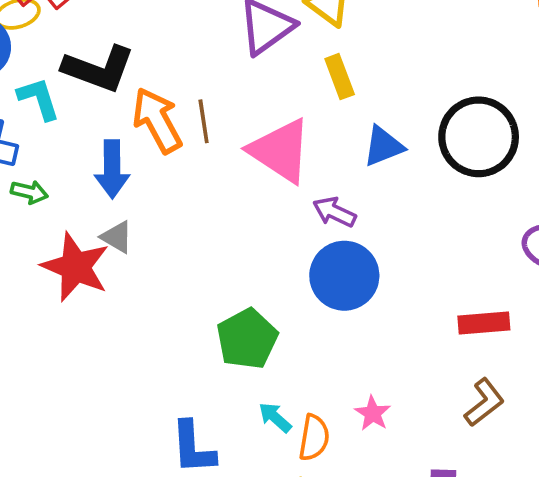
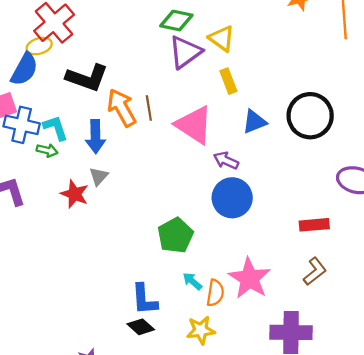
cyan L-shape: (39, 99) -> (56, 128), moved
gray triangle: (117, 237) -> (99, 176), turned 42
red star: (76, 267) -> (75, 194), size x0.7
pink star: (373, 413) -> (249, 278), size x2.0

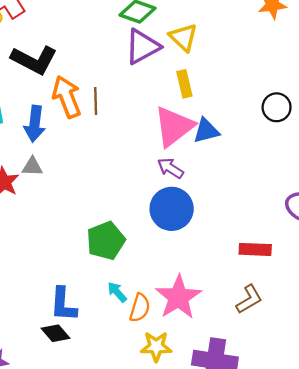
black circle: (310, 116) -> (277, 107), moved, size x0.6
pink triangle: (194, 125) -> (174, 126), moved, turned 42
gray triangle: (99, 176) -> (32, 167), turned 42
yellow star: (201, 330) -> (156, 347), moved

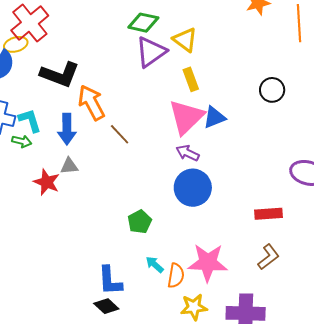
brown line: (96, 101) -> (120, 134), moved, turned -35
green pentagon: (106, 241) -> (140, 222), size x0.7
pink star: (178, 297) -> (208, 263), turned -30

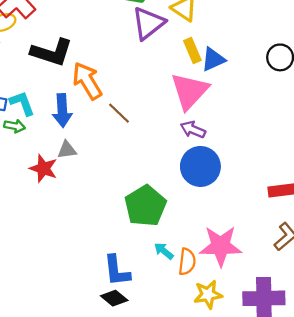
blue triangle: (214, 117) -> (213, 59), moved
green pentagon: (140, 222) -> (145, 206), size x1.6

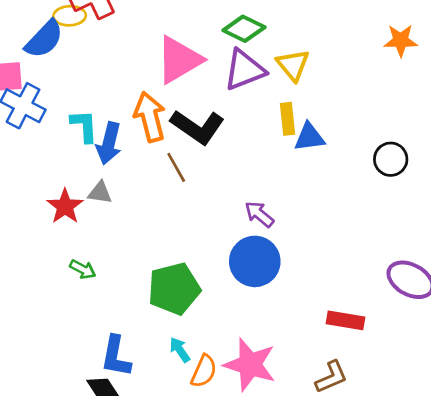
black L-shape: (52, 52) -> (197, 127), moved
pink triangle: (190, 91) -> (179, 60), moved
cyan L-shape: (22, 103) -> (84, 126), moved
green arrow: (15, 126) -> (83, 269), moved

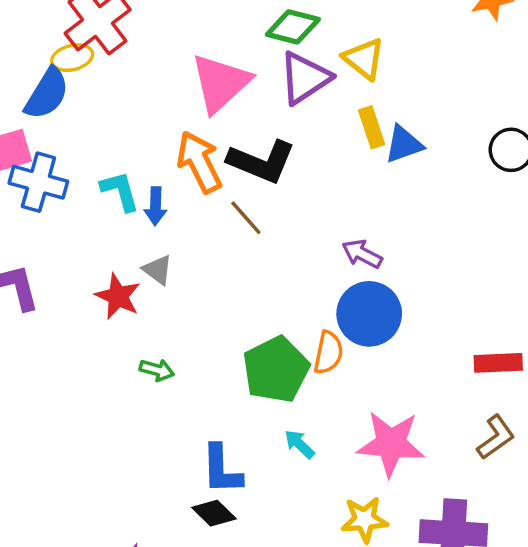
blue arrow: (109, 143) -> (156, 206), size x0.7
gray triangle: (100, 193) -> (158, 270), turned 40
orange semicircle: (204, 371) -> (328, 353), moved

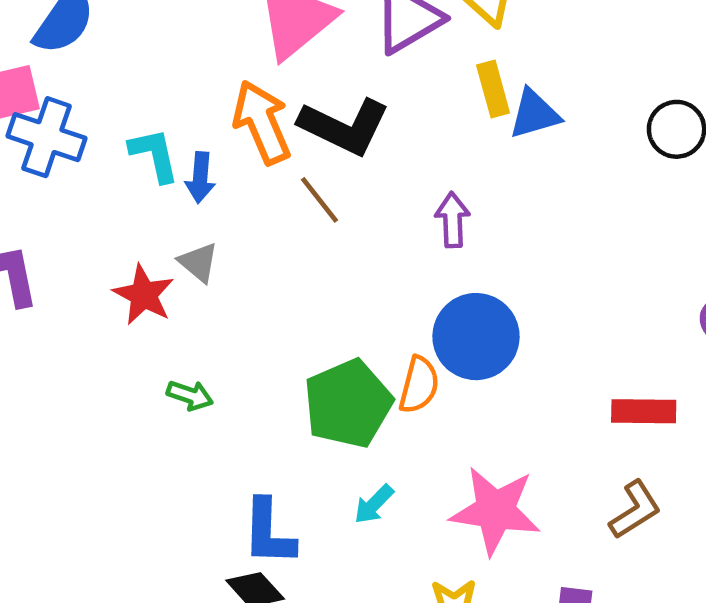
purple arrow: (362, 254) -> (452, 220), moved, turned 57
cyan arrow: (299, 444) -> (374, 504), turned -92

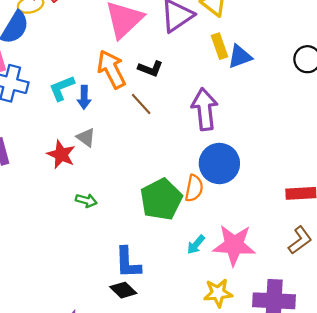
black L-shape: (344, 126) -> (150, 69), size x0.6
cyan L-shape: (154, 155) -> (62, 88), turned -96
purple arrow: (452, 220) -> (205, 109), size x1.6
cyan arrow: (374, 504) -> (196, 245), moved

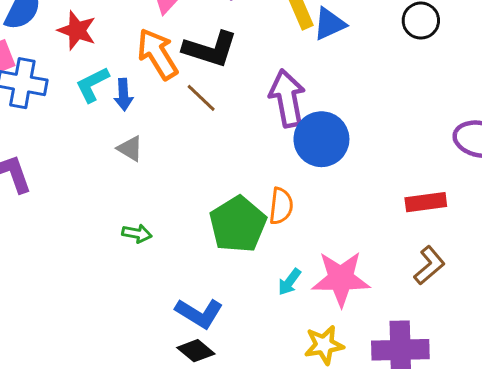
black L-shape: (150, 69) -> (210, 49), size x1.6
red star: (61, 154) -> (77, 30), moved
blue circle: (219, 164) -> (321, 139), moved
blue L-shape: (128, 263) -> (199, 313), turned -52

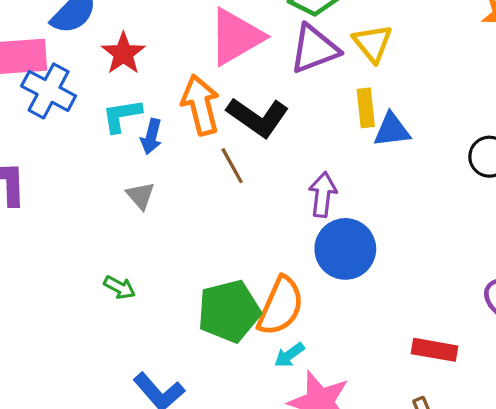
purple arrow: (287, 98) -> (323, 195), size x0.7
orange semicircle: (281, 206) -> (281, 306), size x1.5
cyan arrow: (289, 282) -> (289, 355), moved

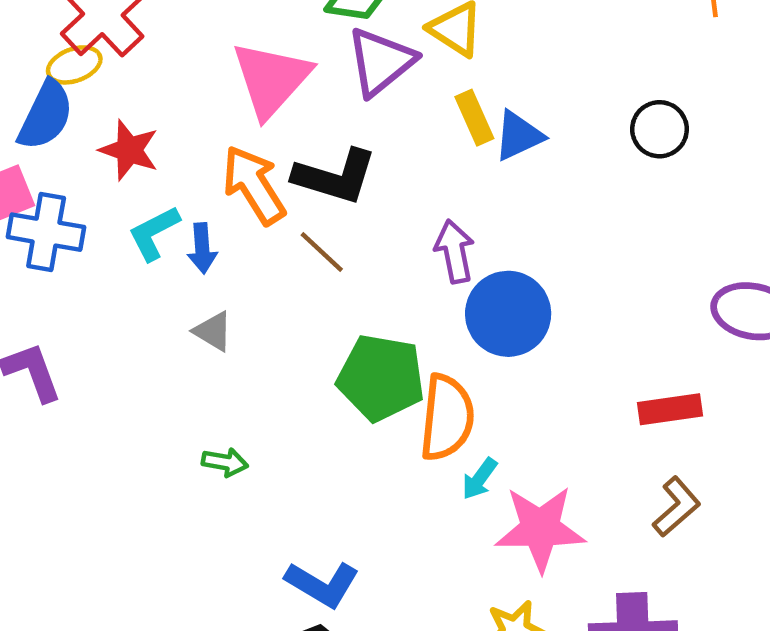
green pentagon: (229, 311) -> (381, 378), moved, turned -30

